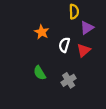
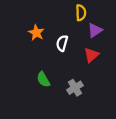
orange star: (42, 32) -> (36, 33), moved
white semicircle: (64, 45) -> (62, 43), moved

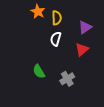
yellow semicircle: (81, 13) -> (57, 18), moved
orange star: (36, 33) -> (38, 12), moved

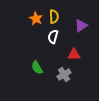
orange star: (38, 12) -> (36, 19), moved
red triangle: (82, 49) -> (74, 55), moved, turned 40

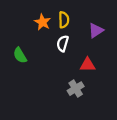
green semicircle: (37, 68) -> (20, 55), moved

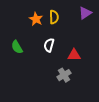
purple triangle: (96, 30) -> (85, 13), moved
white semicircle: (63, 43) -> (49, 45), moved

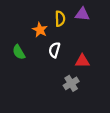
purple triangle: (85, 13) -> (82, 14), moved, turned 40
orange star: (36, 19) -> (40, 30), moved

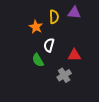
green semicircle: (19, 52) -> (38, 60), moved

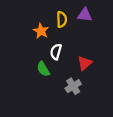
red triangle: (74, 55) -> (85, 63), turned -40

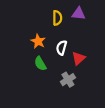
orange star: (41, 31) -> (38, 41), moved
white semicircle: (56, 52) -> (62, 48), moved

